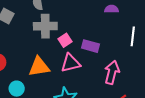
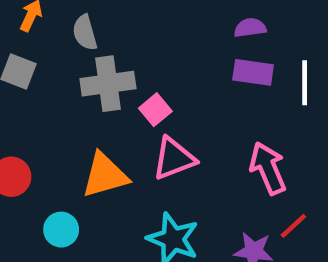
purple rectangle: (90, 46) -> (253, 72), moved
pink arrow: (112, 72) -> (268, 168), turned -30

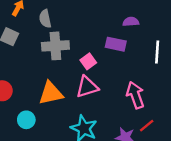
purple rectangle: (253, 72) -> (116, 44), moved
pink square: (155, 110) -> (88, 61), moved

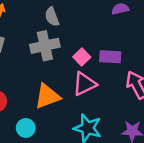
gray semicircle: (45, 19) -> (52, 17), moved
purple rectangle: (116, 44) -> (110, 57), moved

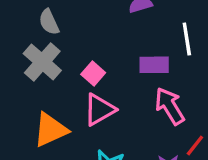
gray cross: (45, 46) -> (42, 62), turned -32
purple rectangle: (110, 57) -> (154, 65), moved

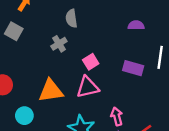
gray cross: (42, 62) -> (59, 44), size x0.6
pink arrow: (170, 106) -> (117, 116), moved, size x0.7

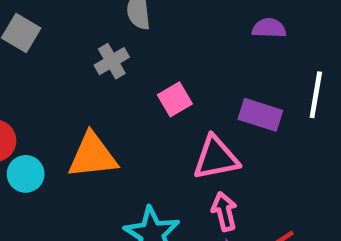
pink triangle: (88, 87) -> (216, 158), moved
cyan circle: (24, 116) -> (26, 174), moved

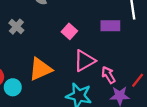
gray cross: (112, 61) -> (16, 27), moved
pink triangle: (216, 158) -> (84, 61), moved

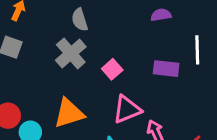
gray cross: (16, 27) -> (71, 53), moved, size x1.5

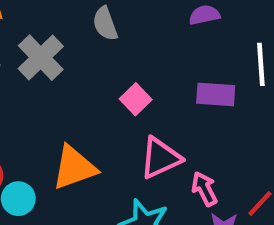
gray semicircle: (80, 20) -> (105, 24), moved
gray cross: (71, 53) -> (41, 58), moved

